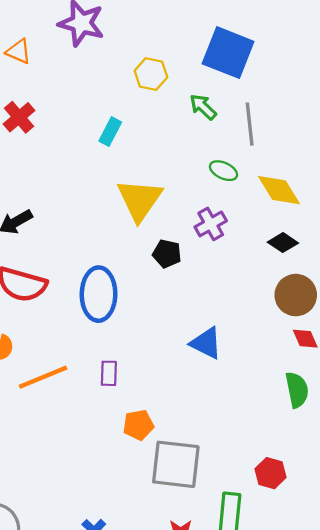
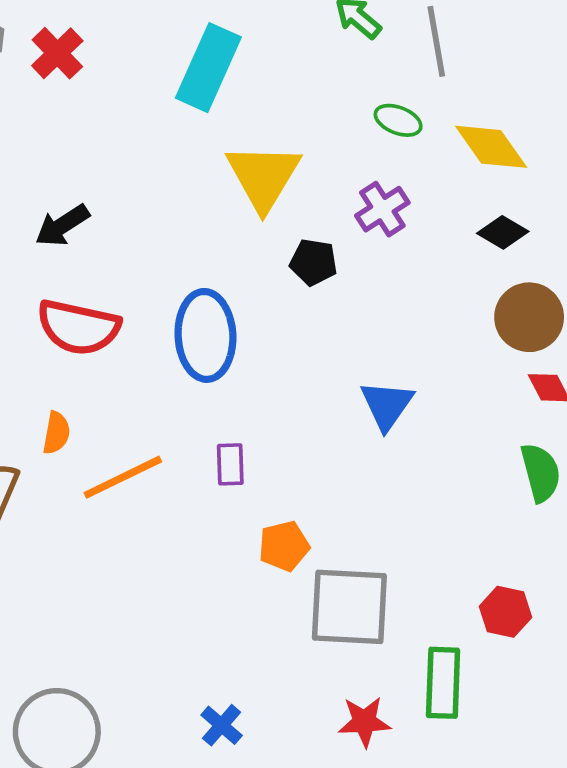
cyan rectangle: (110, 132) -> (208, 68), size x1.8
blue triangle: (206, 343) -> (387, 405), turned 42

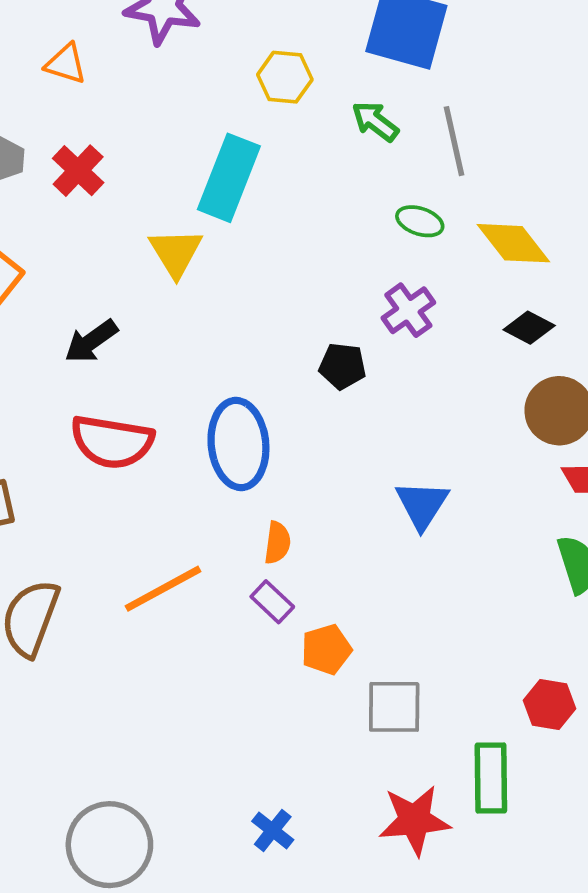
yellow triangle: (263, 177) -> (176, 253), moved, size x0.7
orange semicircle: (56, 433) -> (277, 543), moved
purple rectangle: (230, 464) -> (272, 602), moved, turned -42
gray square: (349, 607) -> (394, 707), size x0.7
red star: (364, 722) -> (414, 820), size x1.4

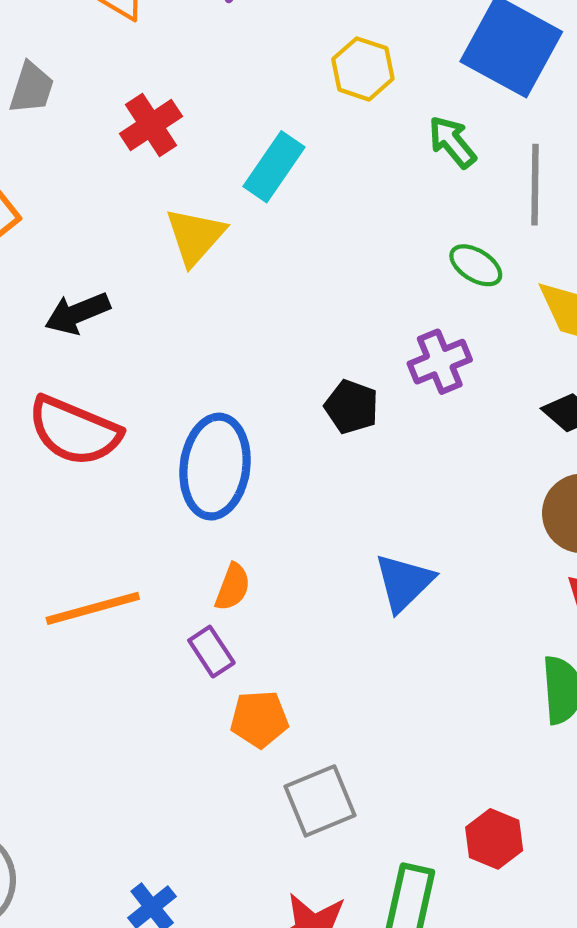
red cross: (78, 171) -> (151, 125), moved
cyan rectangle: (229, 178) -> (274, 167), size x0.7
gray square: (394, 707) -> (320, 801), turned -36

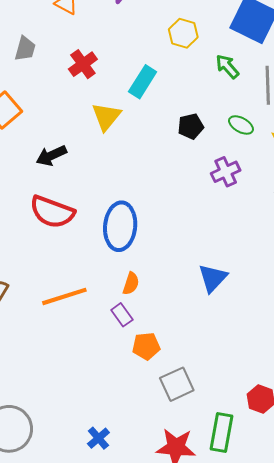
black pentagon: (352, 407) -> (191, 126), moved, turned -30

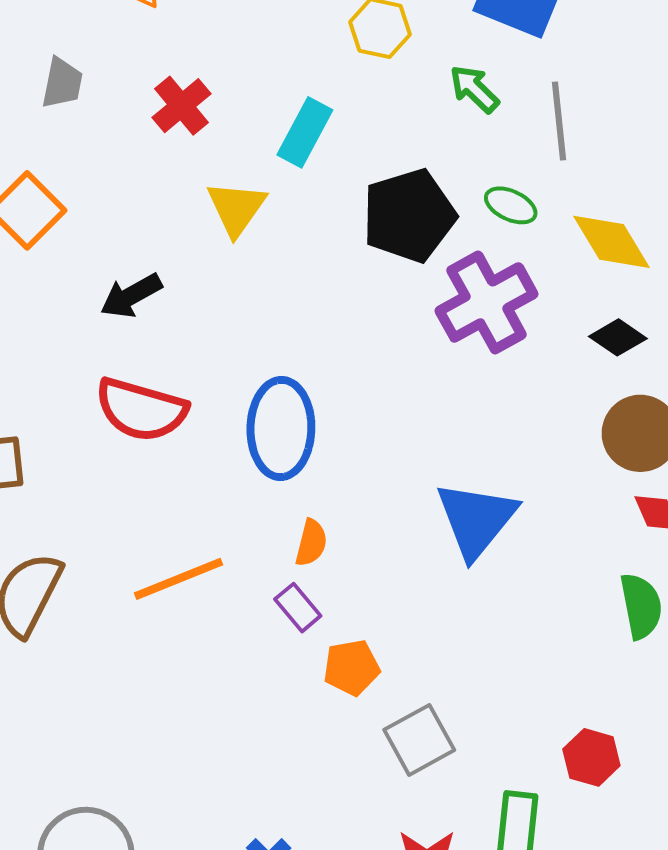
black pentagon: (191, 126) -> (409, 216), size x1.8
purple cross: (226, 172) -> (486, 302), size x1.6
blue triangle: (213, 278) -> (476, 520), size x1.4

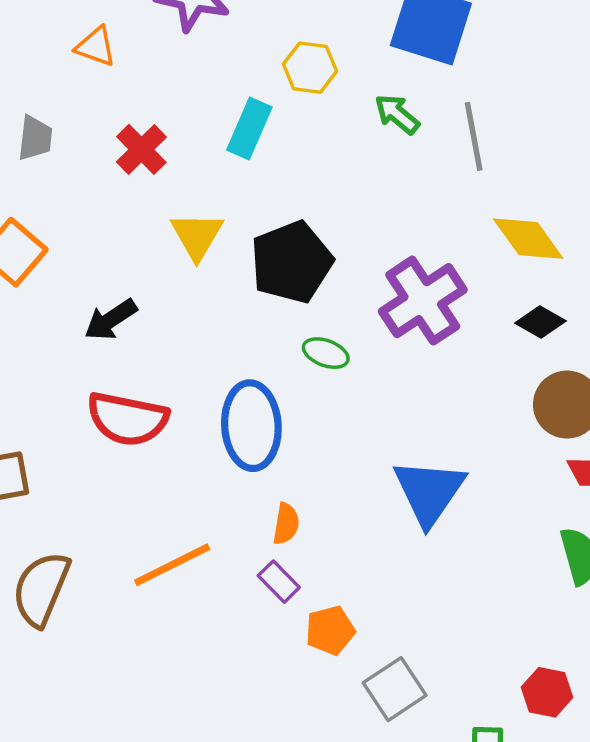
cyan rectangle: (305, 132) -> (249, 129), moved
green ellipse: (511, 205) -> (326, 353), moved
black pentagon: (409, 216) -> (292, 262), moved

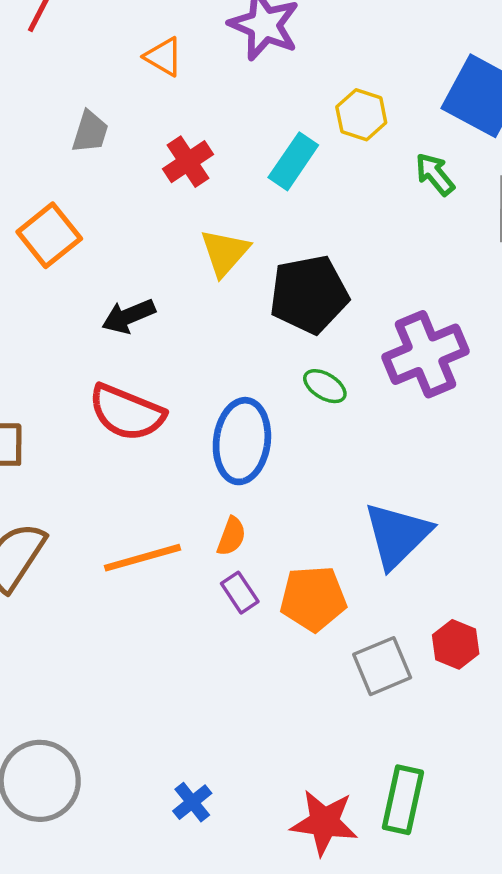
orange semicircle: (286, 524) -> (231, 536), moved
orange pentagon: (330, 630) -> (313, 599), moved, size x1.4
gray square: (395, 689) -> (382, 666), moved
red hexagon: (547, 692) -> (456, 644), moved

